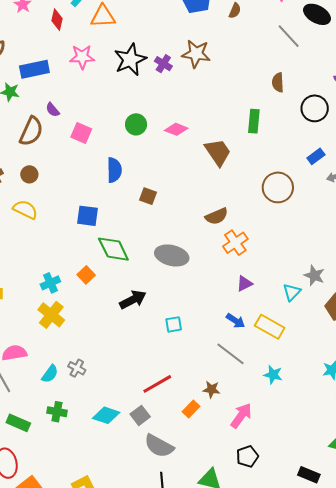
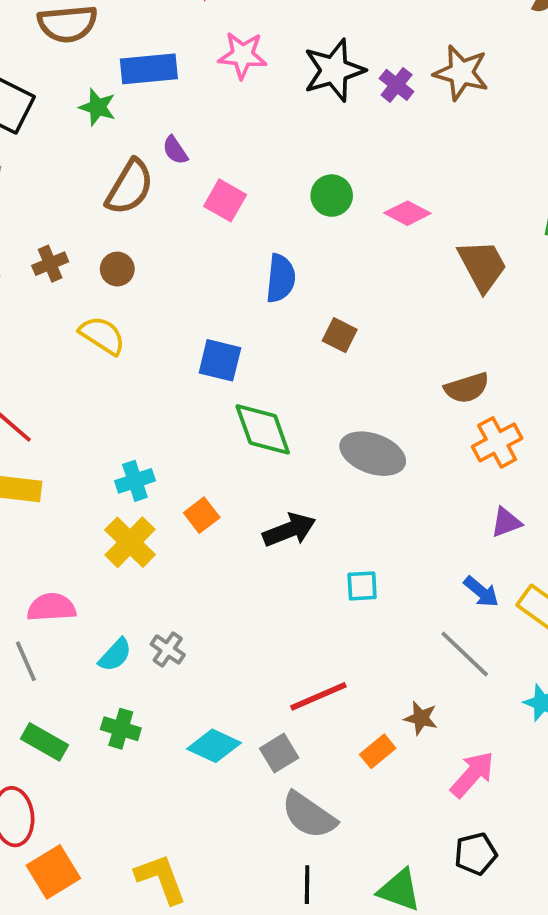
orange square: (86, 275) -> (202, 515), moved

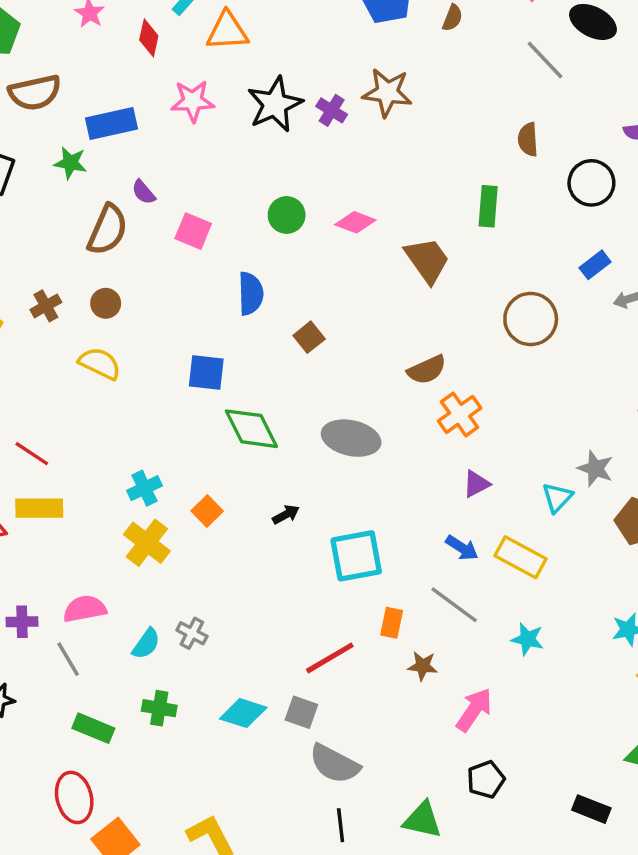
brown square: (340, 335) -> (309, 337), turned 32
black arrow: (289, 530) -> (286, 514), size x0.6
cyan square: (362, 586) -> (356, 556), size x1.8
orange rectangle: (378, 751) -> (392, 623), moved, turned -32
gray square: (279, 753) -> (301, 712), turned -32

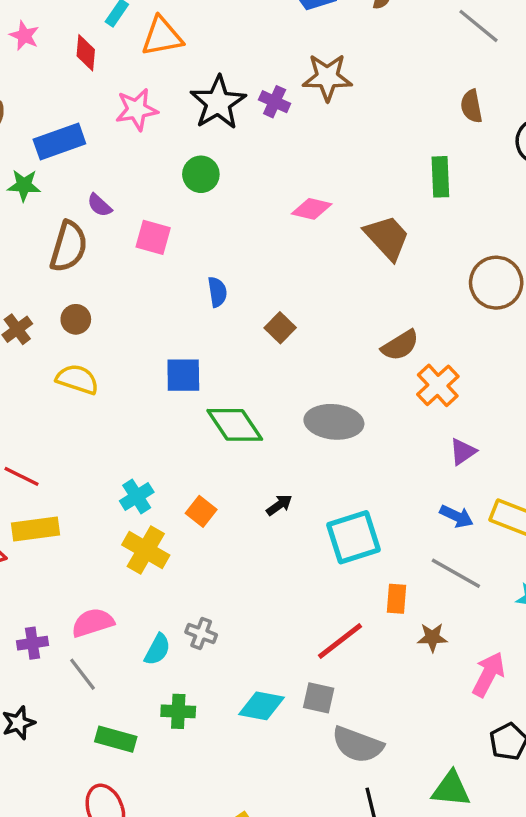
green circle: (287, 215) -> (201, 174), moved
blue semicircle: (251, 294) -> (217, 292), size x0.7

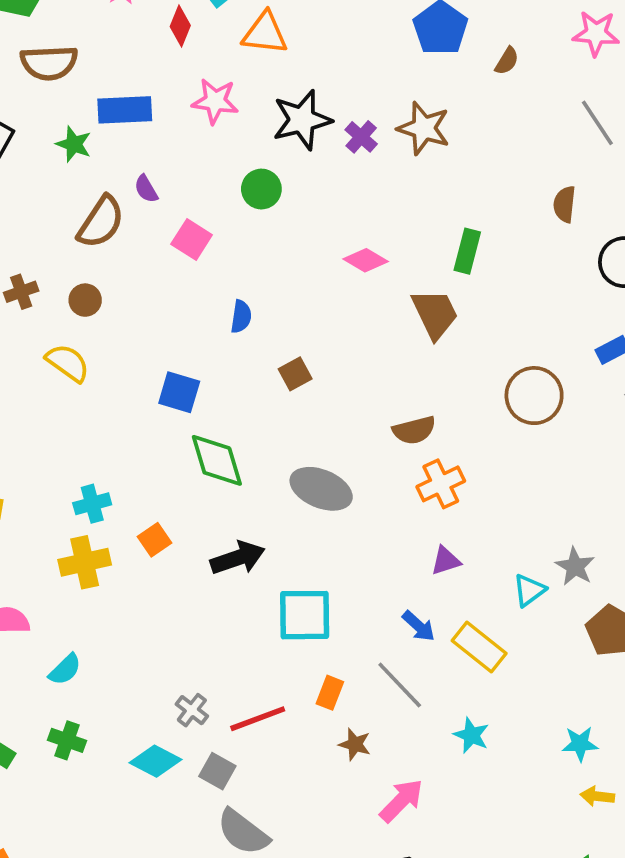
green rectangle: (440, 177) -> (467, 251), moved
black arrow: (279, 505) -> (238, 558), size x1.8
yellow cross: (146, 550) -> (85, 562), turned 30
gray cross: (201, 634) -> (192, 710), moved

